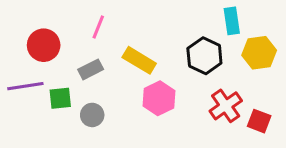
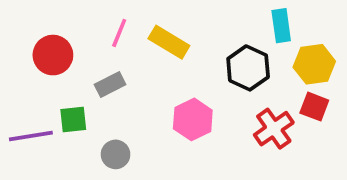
yellow rectangle: (139, 60) -> (169, 42), moved
purple line: (25, 86) -> (31, 136), moved
gray circle: (92, 115) -> (116, 154), moved
red square: (259, 121) -> (314, 107), moved

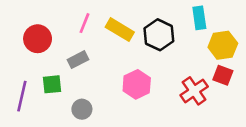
black hexagon: (248, 68) -> (159, 35), moved
purple line: (31, 136) -> (22, 96), turned -68

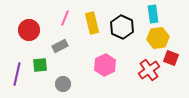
yellow rectangle: (120, 30) -> (92, 23), turned 45
yellow hexagon: (223, 45) -> (158, 38), moved

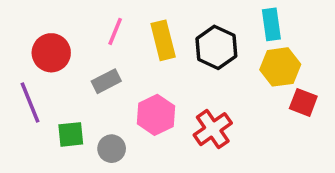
green square: (40, 65) -> (71, 134), moved
pink hexagon: (105, 65) -> (156, 115), moved
red cross: (149, 70) -> (213, 129), moved
purple line: (17, 74) -> (30, 102), moved, turned -35

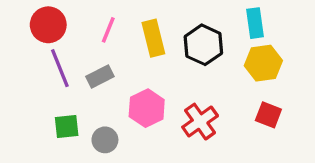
red circle: (51, 53) -> (48, 25), moved
purple line: (30, 102) -> (60, 68), moved
red square: (303, 102) -> (268, 115), moved

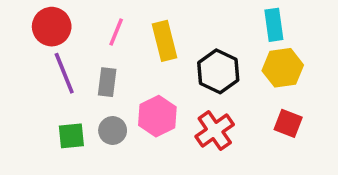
black hexagon: (203, 45) -> (218, 71), moved
gray rectangle: (100, 76) -> (107, 82), turned -56
gray circle: (105, 140) -> (113, 130), moved

